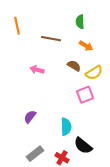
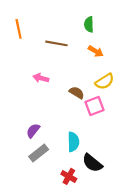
brown semicircle: (74, 66) -> (77, 93), moved
gray rectangle: (35, 154) -> (39, 153), moved

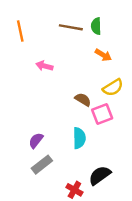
brown line: (57, 43) -> (71, 27), moved
pink arrow: (41, 78) -> (44, 66), moved
cyan semicircle: (73, 142) -> (79, 138), moved
black semicircle: (92, 163) -> (100, 175), turned 105

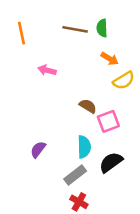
yellow semicircle: (113, 88) -> (124, 80), moved
gray rectangle: (42, 165) -> (75, 175), moved
black semicircle: (100, 175) -> (111, 162), moved

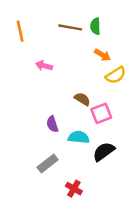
cyan semicircle: (84, 147) -> (79, 137), turned -84
purple semicircle: (38, 149) -> (52, 124), moved, turned -56
gray rectangle: (75, 175) -> (48, 164), moved

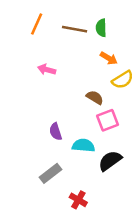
orange line: (20, 31) -> (37, 24), moved, turned 36
brown semicircle: (82, 99) -> (95, 97), moved

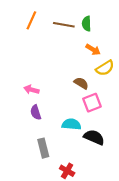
pink arrow: (47, 70) -> (31, 90), moved
purple semicircle: (56, 132) -> (36, 112), moved
black semicircle: (110, 161) -> (94, 137), turned 60
gray rectangle: (51, 173) -> (43, 148), turned -66

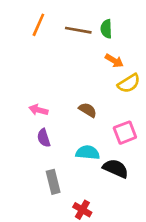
brown semicircle: (81, 83) -> (88, 110), moved
pink square: (92, 103) -> (125, 133), moved

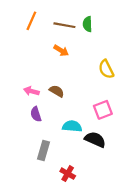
orange arrow: (114, 61) -> (61, 50), moved
yellow semicircle: (129, 83) -> (106, 69), turned 96
brown semicircle: (88, 110) -> (57, 91), moved
gray rectangle: (53, 182) -> (44, 150), turned 30

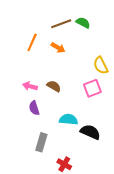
orange line: (31, 21) -> (32, 42), moved
green semicircle: (87, 24) -> (83, 23), turned 120
brown line: (64, 25) -> (61, 24), turned -30
pink square: (103, 110) -> (92, 88), moved

